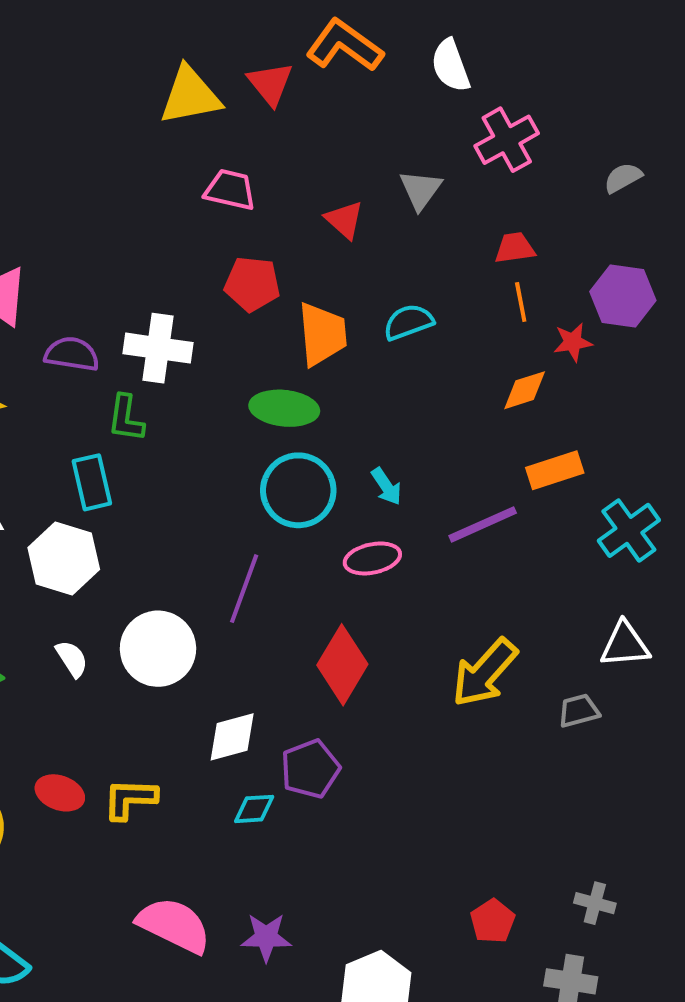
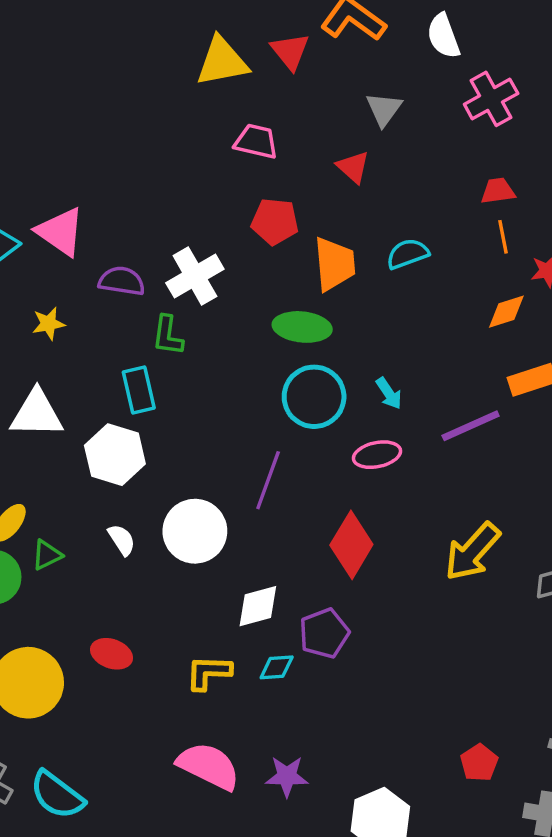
gray triangle: (420, 190) -> (384, 109), moved
white cross: (158, 348) -> (195, 276), turned -38
yellow L-shape: (130, 799) -> (209, 672), moved

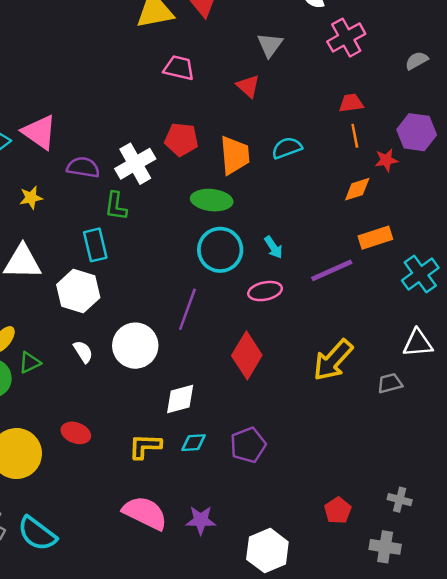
red pentagon: (275, 221) -> (181, 139), moved
purple pentagon: (324, 633) -> (248, 445), moved

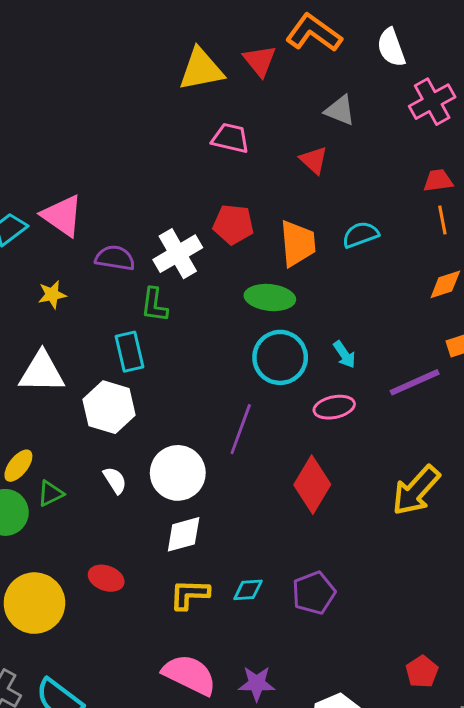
gray triangle: (270, 45) -> (340, 110), turned -44
white diamond: (180, 399) -> (184, 534), moved

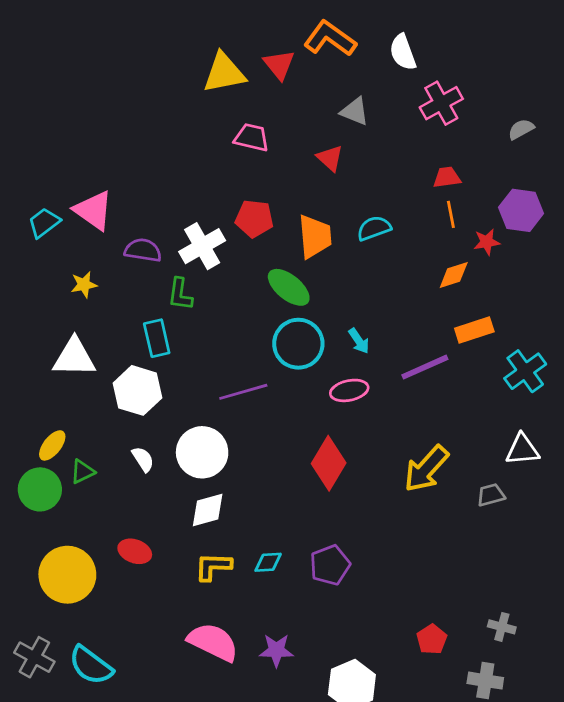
green ellipse: (270, 297) -> (289, 287), turned 33
purple line: (241, 429) -> (243, 392), moved, turned 54

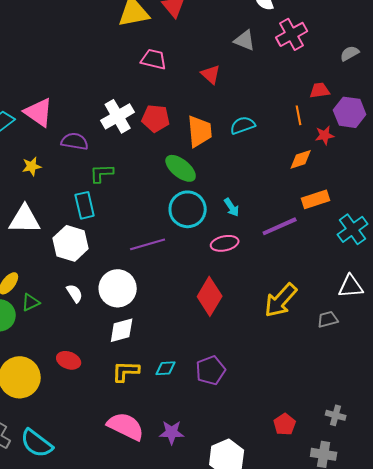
gray triangle: (355, 111) -> (245, 40), moved
red trapezoid: (447, 177) -> (320, 90), moved
white cross: (202, 246) -> (118, 116), moved
green L-shape: (180, 294) -> (102, 173), turned 80

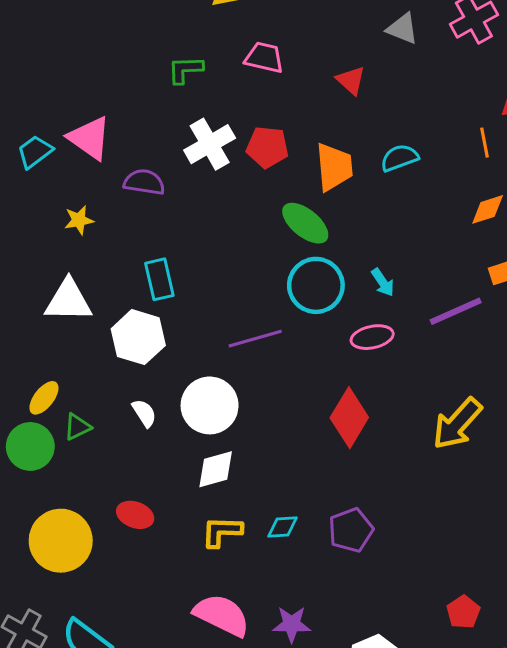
green L-shape: (102, 173) -> (185, 70), moved

